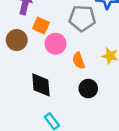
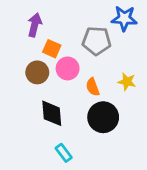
brown circle: (17, 40) -> (37, 72), moved
black circle: (88, 89) -> (103, 117), size x1.5

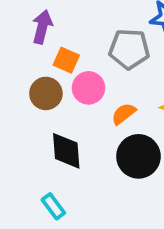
orange semicircle: (93, 87) -> (124, 114), turned 72
cyan rectangle: (64, 153) -> (53, 206), moved

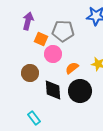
gray pentagon: (129, 49) -> (63, 31), moved
brown circle: (46, 93) -> (30, 73), moved
black diamond: (66, 151) -> (53, 90), moved

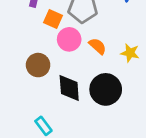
orange semicircle: (72, 68) -> (98, 46), moved, turned 80

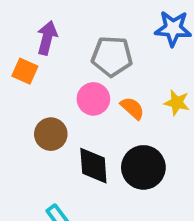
orange square: (53, 19) -> (25, 71), moved
yellow star: (130, 53) -> (177, 103), moved

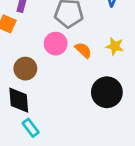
black diamond: (93, 166) -> (19, 100), moved
black circle: (143, 167) -> (107, 92), moved

